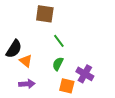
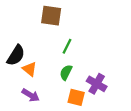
green line: (59, 41) -> (67, 46), turned 64
purple arrow: (27, 84) -> (31, 95), turned 35

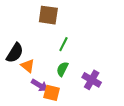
purple arrow: (31, 95) -> (40, 85), moved
orange square: (76, 97) -> (52, 93), moved

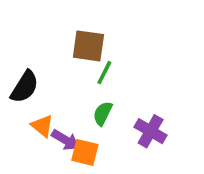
brown square: (48, 15) -> (88, 46), moved
orange triangle: (28, 66) -> (42, 126), moved

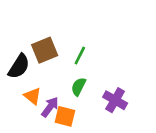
brown square: (88, 46) -> (45, 50), moved, turned -30
purple arrow: (65, 140) -> (50, 107), turned -85

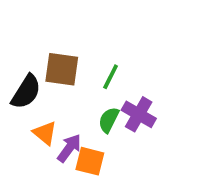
brown square: (45, 50) -> (62, 69), turned 30
purple cross: (115, 100) -> (139, 114), moved

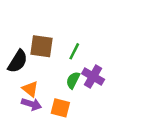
purple arrow: (69, 148) -> (31, 104), moved, turned 72

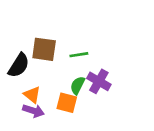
green line: (74, 51) -> (79, 55), turned 54
orange square: (60, 108) -> (67, 103), moved

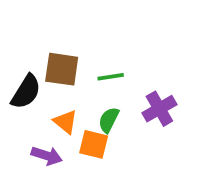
purple cross: (99, 81) -> (159, 109), moved, turned 30
orange triangle: (32, 95) -> (65, 122), moved

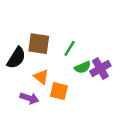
green line: (111, 77) -> (70, 48), turned -49
green semicircle: (109, 120) -> (83, 67), moved, turned -140

